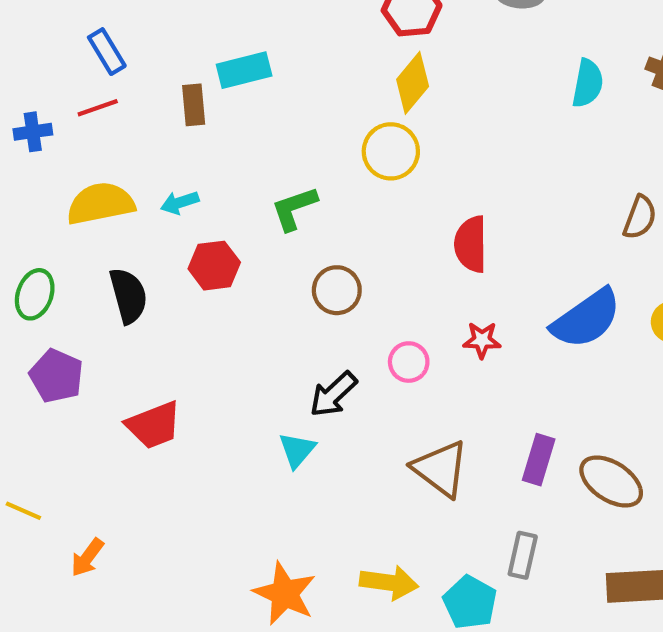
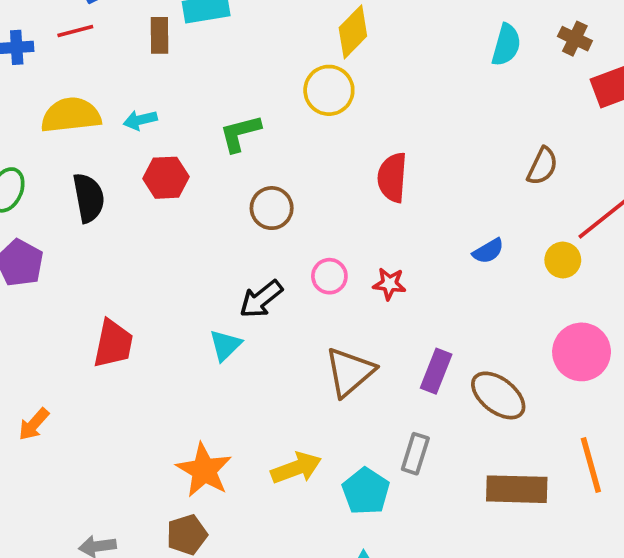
blue semicircle: (586, 319) -> (488, 251), size x0.5
red star: (482, 340) -> (389, 284), moved
red trapezoid: (154, 425) -> (113, 344), moved, turned -62
brown triangle: (441, 469) -> (350, 372), turned 38
yellow arrow: (389, 583) -> (296, 468), turned -33

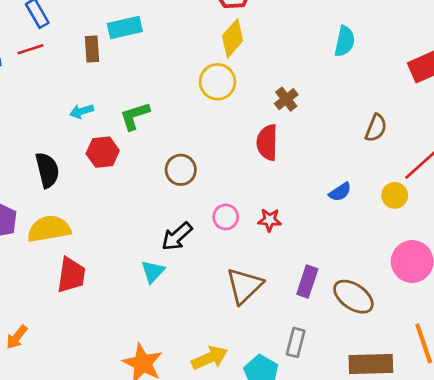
brown cross: (575, 39) -> (286, 99), moved, turned 30
yellow semicircle: (71, 115) -> (49, 229), moved
green L-shape: (240, 133) -> (135, 116), moved

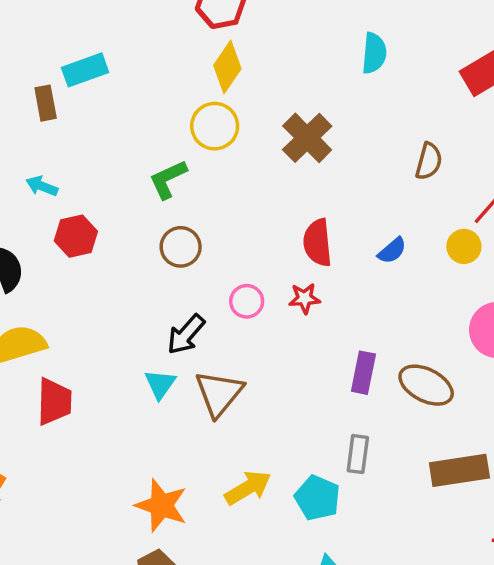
brown cross: (286, 99) -> (307, 138), size x1.6
cyan arrow: (82, 111) -> (42, 186), turned 45
green L-shape: (135, 116) -> (168, 179), moved
red semicircle: (267, 142) -> (318, 243), moved
brown triangle: (244, 286) -> (219, 393), moved

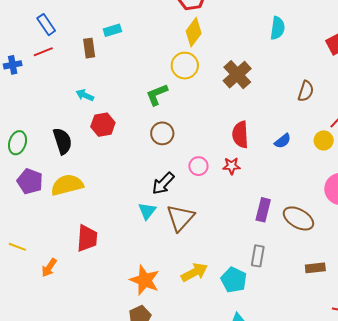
cyan rectangle: (85, 70) -> (112, 30), size x0.7
red trapezoid: (54, 402) -> (87, 238), moved
brown rectangle: (459, 470) -> (315, 268), size x0.6

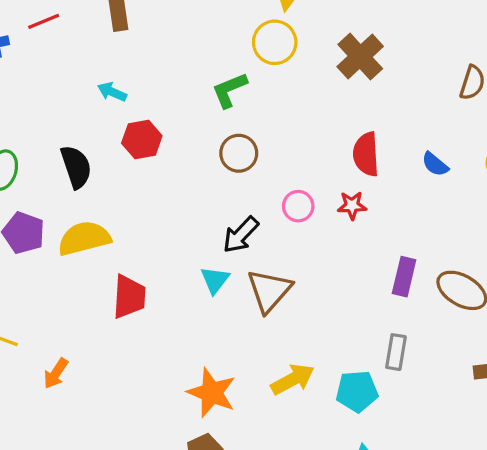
blue semicircle: (283, 141) -> (435, 164), turned 78
red trapezoid: (87, 238) -> (129, 297), moved
cyan pentagon: (234, 280) -> (357, 391), turned -30

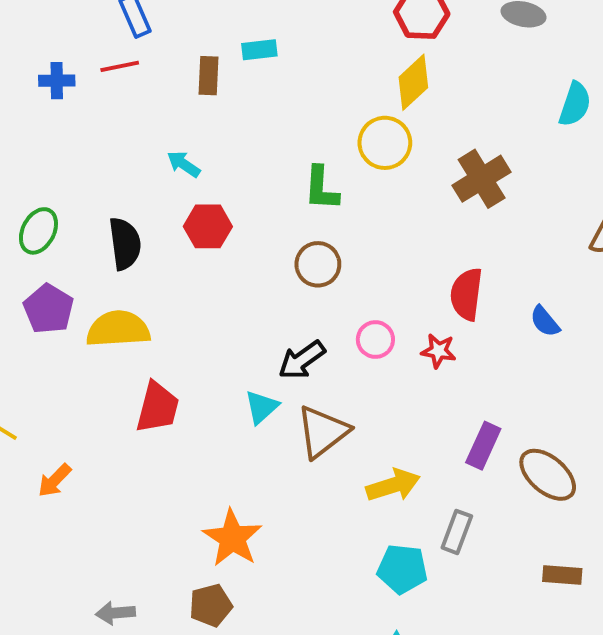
green L-shape: (229, 90) -> (321, 188), turned -75
yellow arrow: (293, 379) -> (393, 485), moved

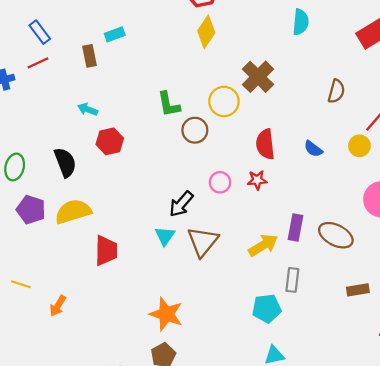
yellow circle: (385, 143) -> (224, 101), moved
brown circle: (318, 264) -> (195, 130), moved
yellow arrow: (393, 485) -> (263, 245), moved

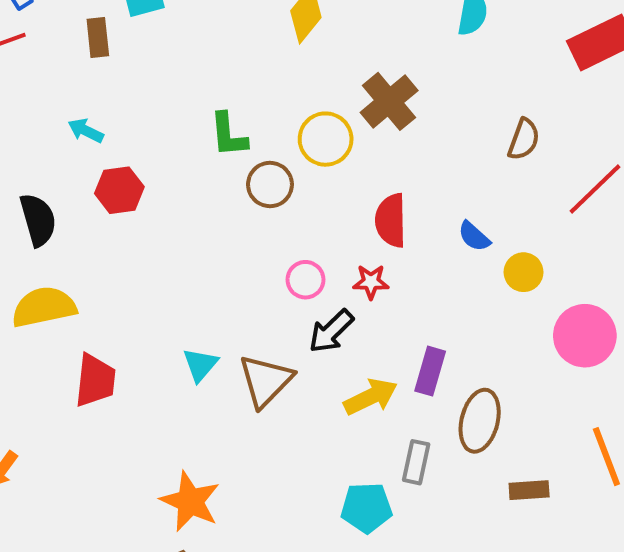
yellow circle: (359, 146) -> (524, 272), moved
black arrow: (181, 204) -> (331, 331), moved
brown ellipse: (336, 235) -> (480, 421), moved, turned 72

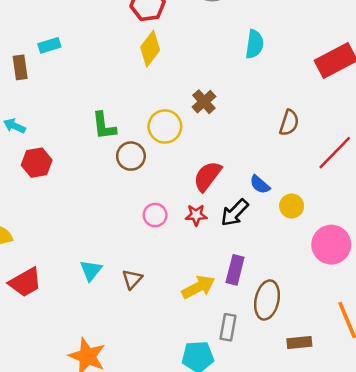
brown cross: (389, 101) -> (204, 102), size x0.7
red semicircle: (391, 220) -> (207, 176), turned 40
black arrow: (331, 331) -> (235, 213), moved
red trapezoid: (95, 380) -> (25, 282), turned 56
brown triangle: (266, 381) -> (132, 279), size x0.6

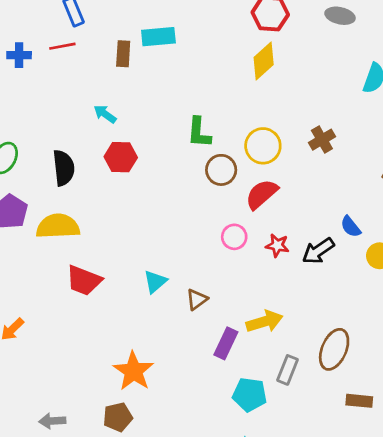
cyan rectangle: (49, 45) -> (158, 37), size x1.4
brown cross: (204, 102) -> (322, 140), moved
red semicircle: (207, 176) -> (262, 194), moved
purple rectangle: (235, 270) -> (226, 343), moved
red trapezoid: (25, 282) -> (84, 280), turned 40

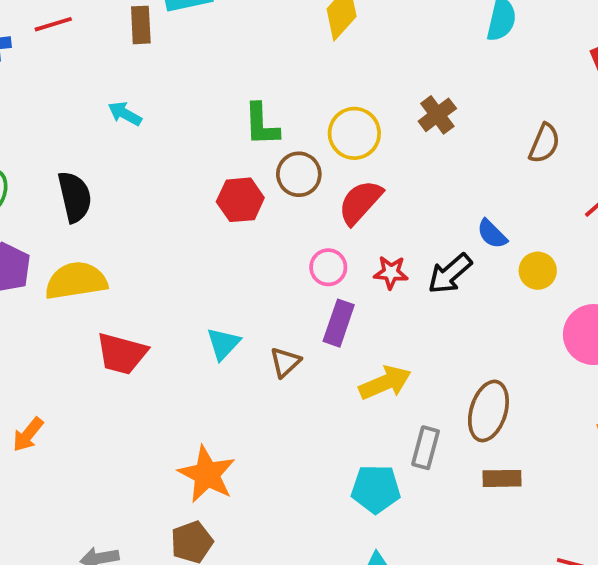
red hexagon: (121, 157) -> (240, 200), moved
purple rectangle: (226, 343) -> (339, 323), moved
brown rectangle: (359, 401) -> (502, 478), moved

